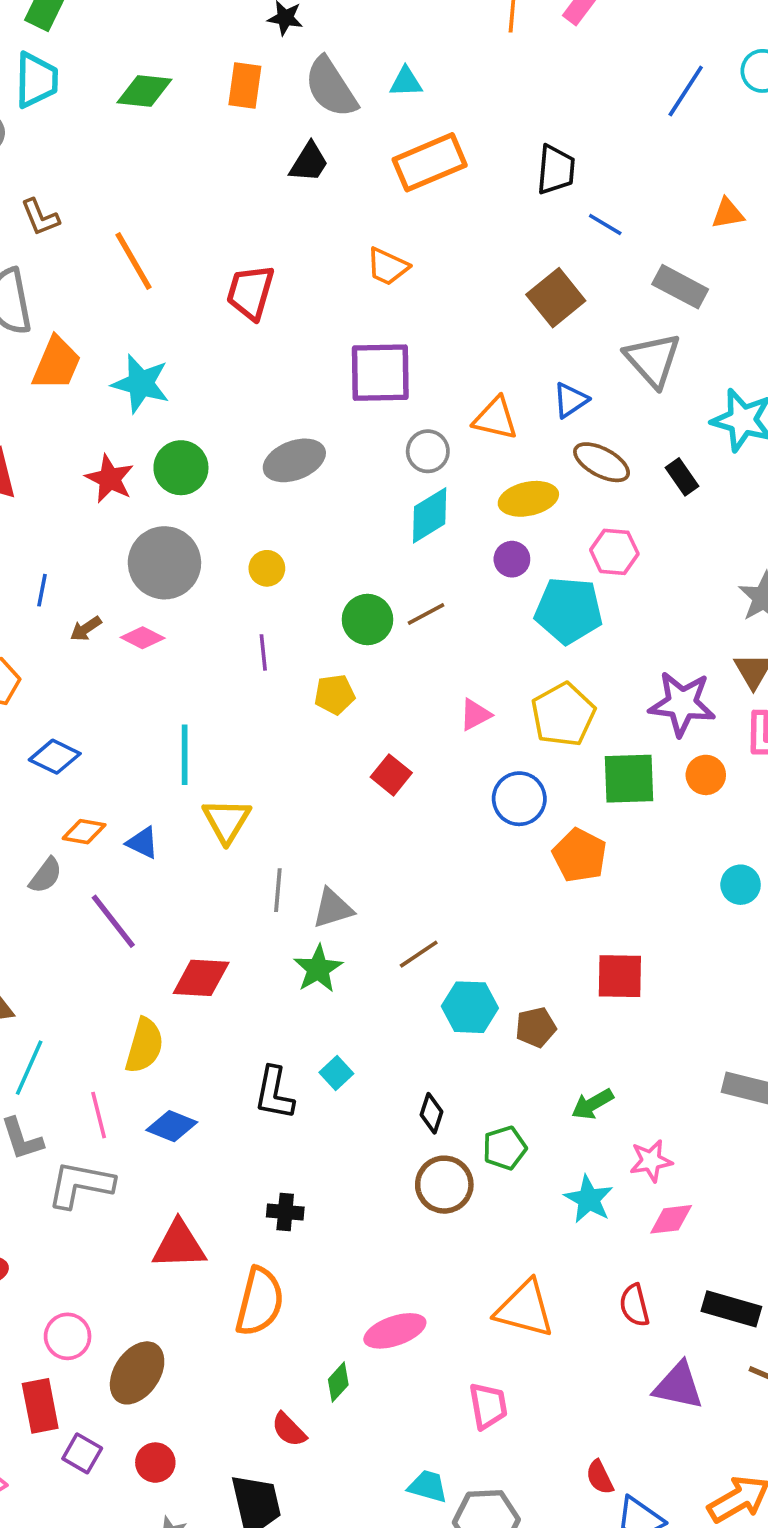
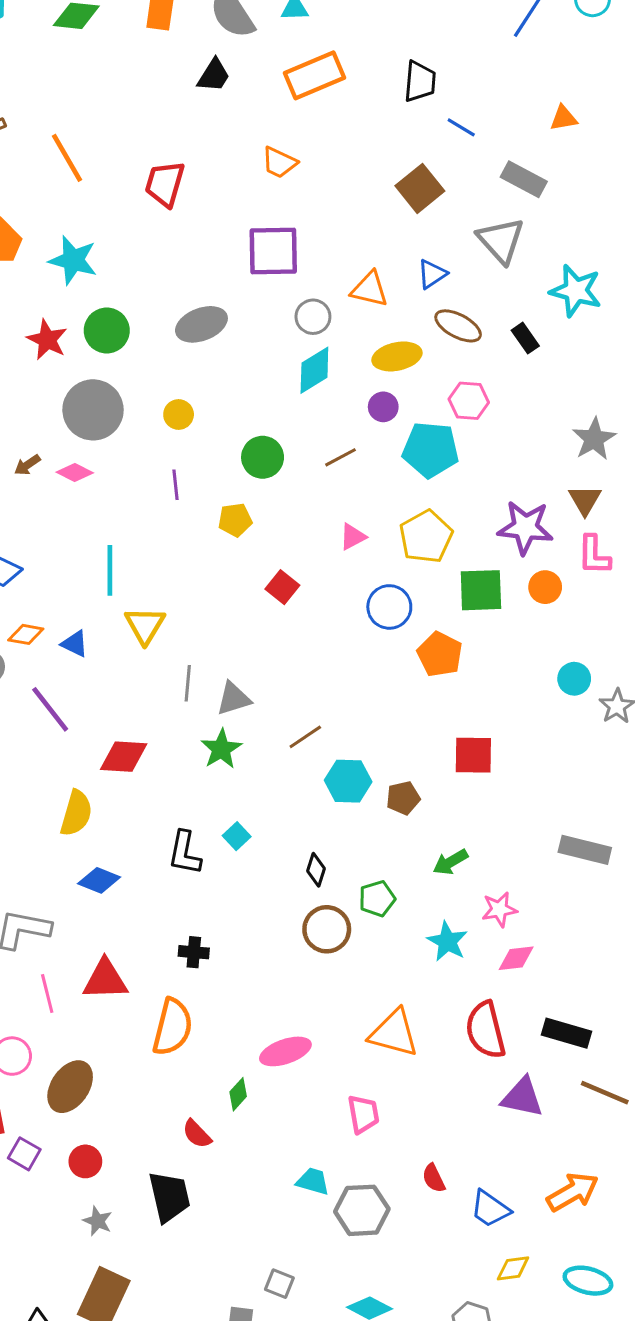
brown line: (426, 614) -> (340, 457), moved
pink line: (99, 1115) -> (47, 993), moved
red semicircle: (634, 1305) -> (486, 1030), size x1.6
red semicircle: (600, 1477) -> (434, 1178), moved

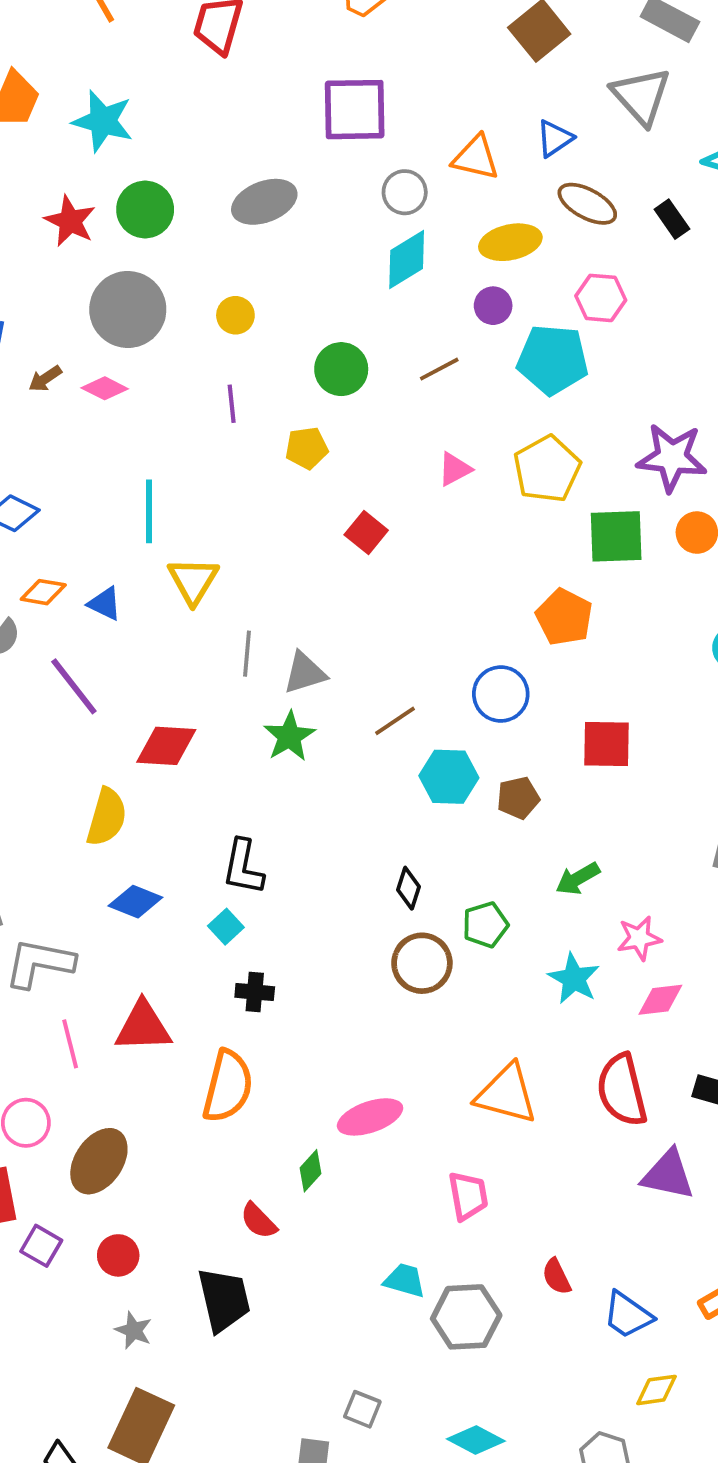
blue circle: (389, 607) -> (501, 694), moved
cyan square: (237, 836) -> (226, 927), moved

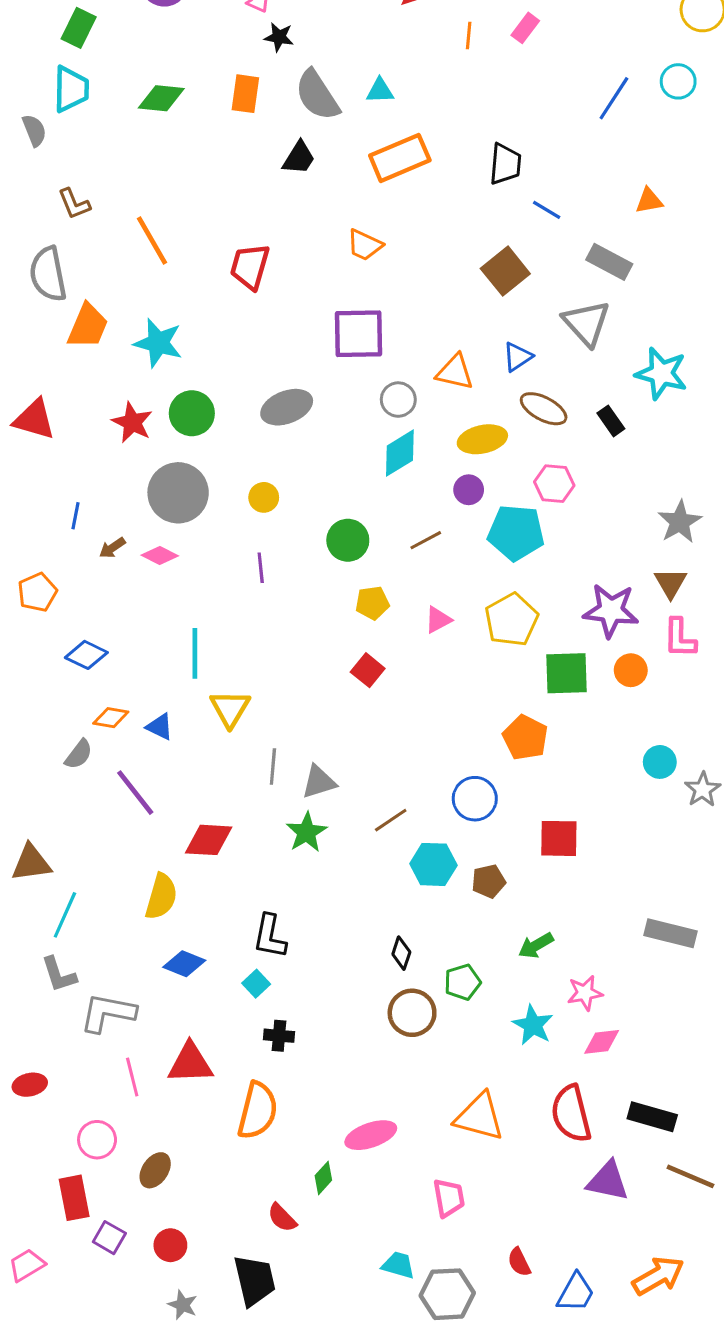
yellow pentagon: (307, 448) -> (372, 603), moved
brown ellipse: (99, 1161) -> (155, 1170), size x0.7
blue trapezoid: (628, 1315) -> (576, 1293), turned -96

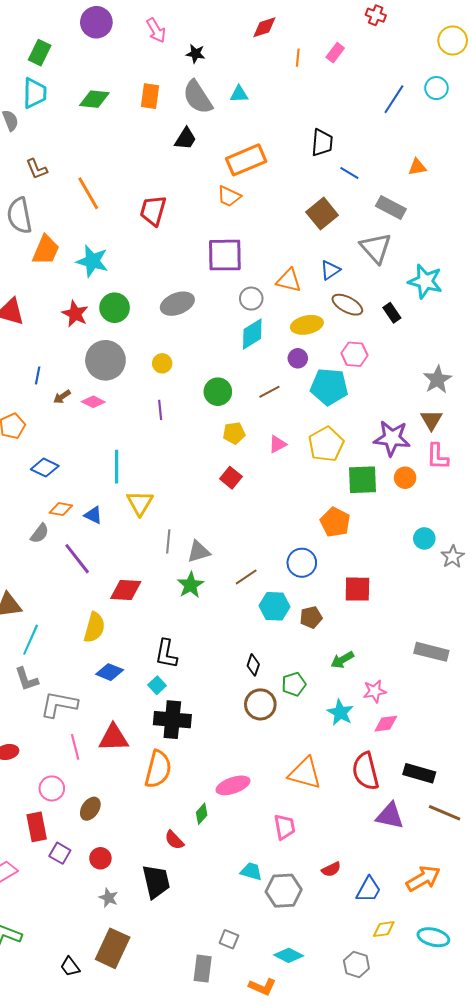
black star: (279, 37) -> (196, 54), moved
orange rectangle: (400, 158) -> (246, 160), moved
black cross: (279, 1036) -> (172, 720), size x1.8
red semicircle: (519, 1262) -> (331, 869), turned -90

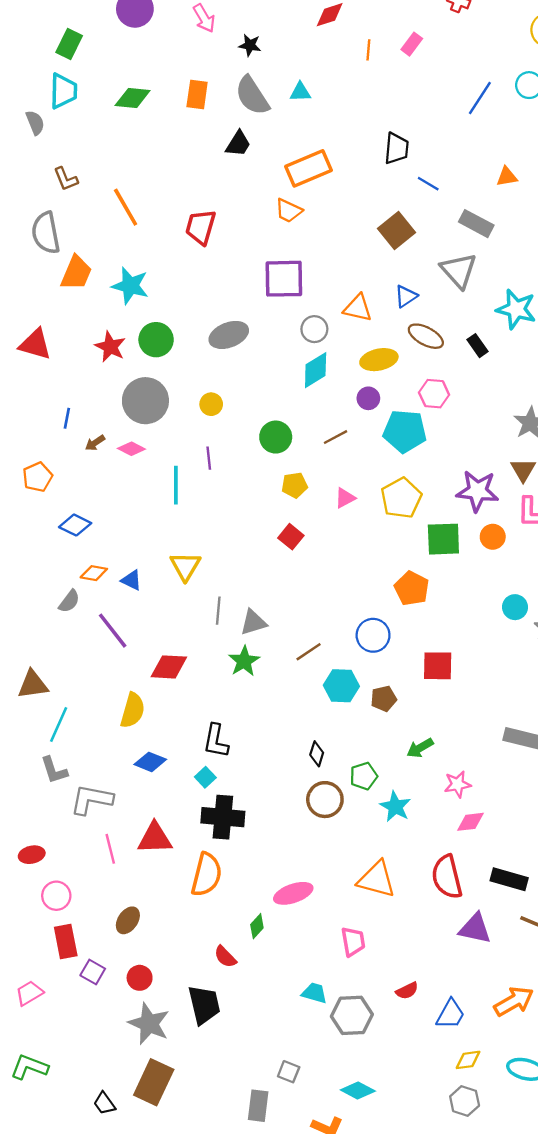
cyan line: (117, 467) -> (176, 485), moved
cyan star: (340, 713) -> (395, 807), moved
pink circle: (52, 788) -> (56, 896), moved
gray star: (109, 898) -> (149, 1024), size x1.8
gray hexagon: (356, 965) -> (465, 1101), moved

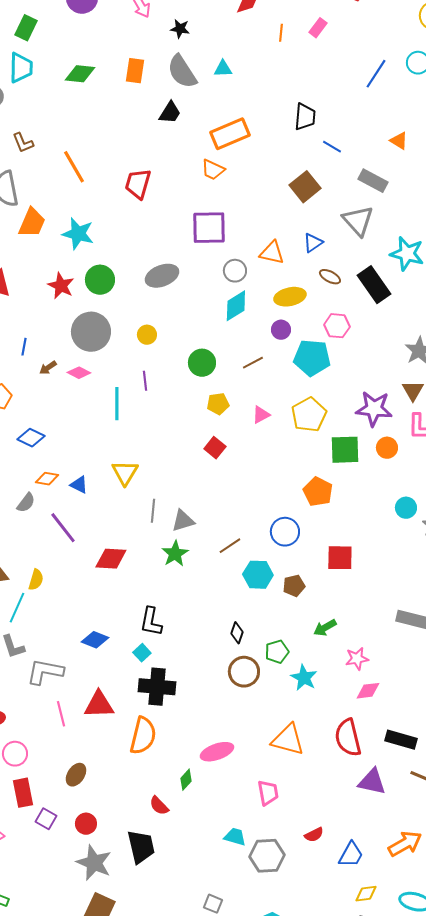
orange triangle: (507, 177) -> (399, 141), turned 42
brown ellipse: (426, 336) -> (330, 277), size x0.7
black rectangle: (477, 346) -> (374, 285), size x1.8
yellow semicircle: (133, 710) -> (36, 580), moved, size x0.7

